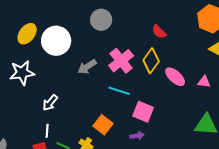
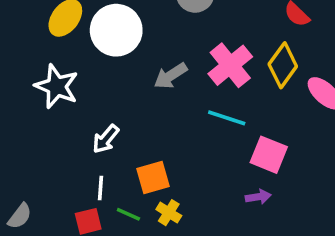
white star: (22, 73) -> (57, 86), turned 30
orange square: (103, 125) -> (153, 177), moved, turned 36

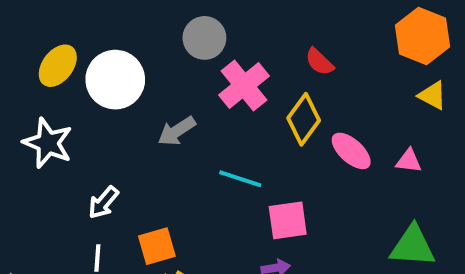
pink cross: (230, 65) -> (244, 86), moved
pink square: (269, 155) -> (288, 220), turned -30

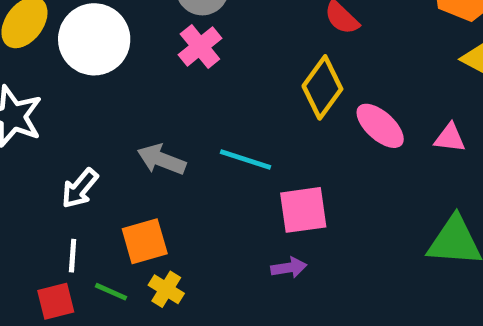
pink cross: (244, 86) -> (200, 47), moved, size x0.7
gray arrow: (177, 131) -> (161, 159), moved, turned 54

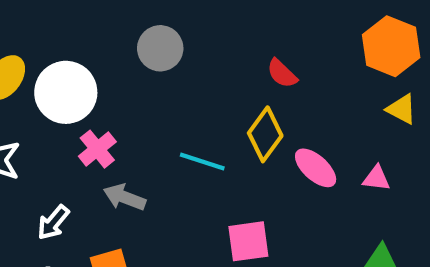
pink cross: (200, 47) -> (97, 149), moved
cyan line: (246, 159) -> (202, 162), moved

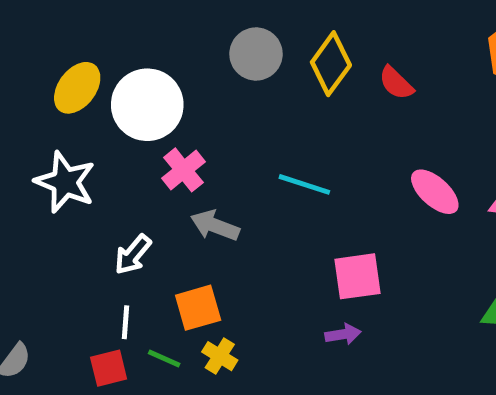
yellow diamond: (265, 134) -> (331, 64), moved

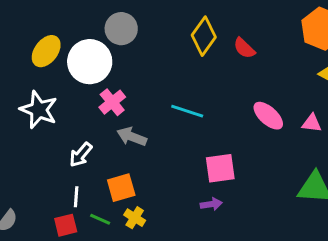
gray circle: (256, 54) -> (121, 29), moved

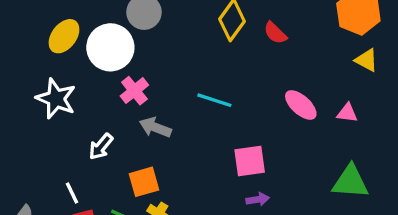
white line: (76, 197) -> (72, 193), moved, turned -30
purple arrow: (211, 204) -> (258, 199), moved

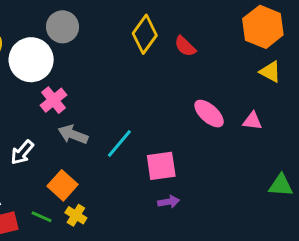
cyan line: (214, 100) -> (119, 143), moved, turned -68
orange square: (144, 182) -> (62, 185), turned -32
green triangle: (350, 182) -> (281, 185), moved, size x0.7

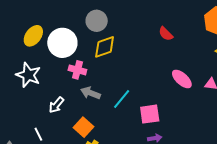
gray circle: (62, 27) -> (97, 21), moved
yellow diamond: (145, 34) -> (105, 47), moved, turned 35
pink cross: (54, 100) -> (77, 70), turned -36

